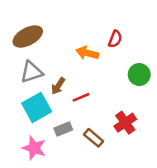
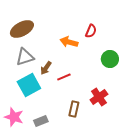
gray rectangle: (63, 129) -> (41, 121), moved
brown rectangle: (94, 138) -> (74, 109), turned 63
pink star: (34, 148) -> (14, 117), moved

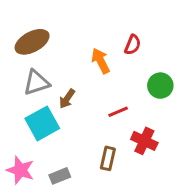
orange arrow: (69, 42) -> (101, 61), turned 48
red line: (64, 77) -> (118, 112), moved
red cross: (99, 97) -> (144, 141), turned -30

